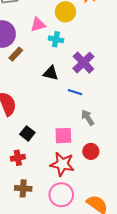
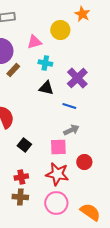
cyan cross: (56, 39) -> (45, 63), moved
gray arrow: (88, 118) -> (71, 130), moved, turned 98
red cross: (18, 158) -> (21, 177), moved

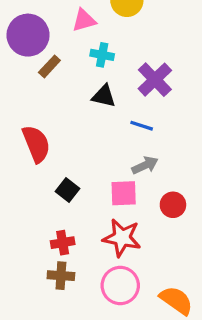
red circle: (84, 162) -> (173, 205), moved

